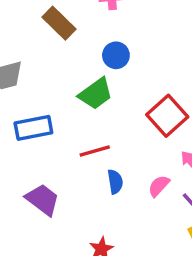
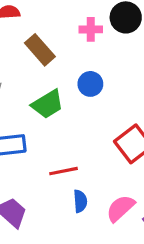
green trapezoid: (96, 94) -> (48, 104), moved
pink semicircle: (159, 186) -> (120, 208), size x1.4

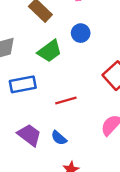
blue semicircle: (80, 201) -> (59, 138), moved, turned 140

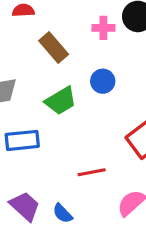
red line: (66, 101) -> (92, 172), moved

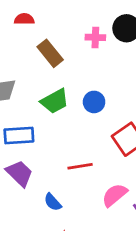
blue circle: (103, 81) -> (94, 102), moved
purple trapezoid: (25, 206) -> (20, 173), moved

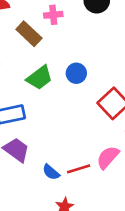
pink cross: (95, 37) -> (53, 15), moved
red line: (80, 166) -> (79, 169), moved

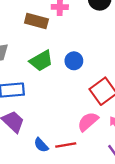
brown rectangle: (29, 34) -> (36, 21), turned -35
pink semicircle: (108, 157) -> (88, 122), moved

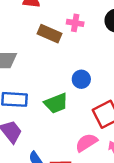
green trapezoid: (41, 61) -> (56, 103), moved

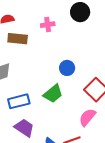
brown rectangle: (49, 34) -> (18, 39), moved

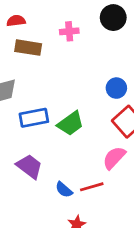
blue circle: (67, 68) -> (116, 88), moved
blue rectangle: (19, 101) -> (34, 118), moved

